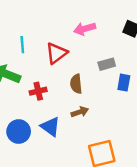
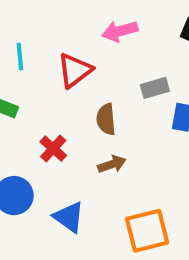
red cross: (38, 91) -> (53, 149), moved, turned -35
blue triangle: (50, 127) -> (69, 217), moved

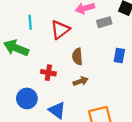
gray rectangle: (155, 88) -> (104, 22), moved
red cross: (53, 149) -> (48, 73), turned -32

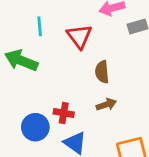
red triangle: (60, 30) -> (79, 36), turned -30
red cross: (48, 73) -> (64, 113), moved

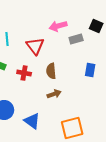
red cross: (64, 113) -> (24, 73), moved

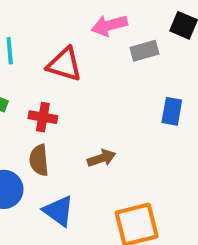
red triangle: (35, 46) -> (64, 64), turned -36
brown semicircle: (51, 71) -> (39, 160), moved

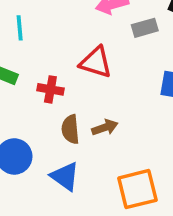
red triangle: (64, 64) -> (96, 62), moved
brown semicircle: (39, 160) -> (70, 129), moved

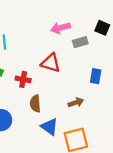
brown arrow: (105, 127) -> (76, 102), moved
blue triangle: (65, 176) -> (50, 127), moved

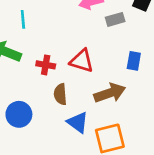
red triangle: (51, 63) -> (82, 61), moved
brown arrow: (76, 102) -> (110, 93), size x1.6

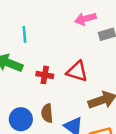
brown semicircle: (60, 94) -> (47, 113), moved

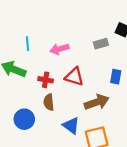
pink arrow: (85, 19) -> (59, 49), moved
brown semicircle: (47, 113) -> (49, 102), moved

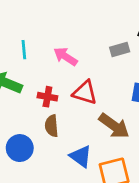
pink arrow: (59, 49) -> (65, 57), turned 48
brown arrow: (97, 102) -> (114, 126), turned 55

